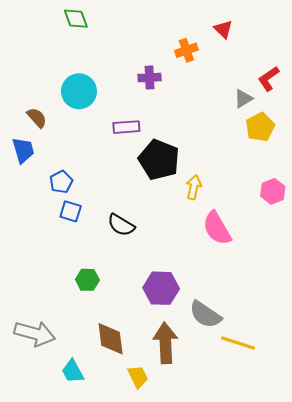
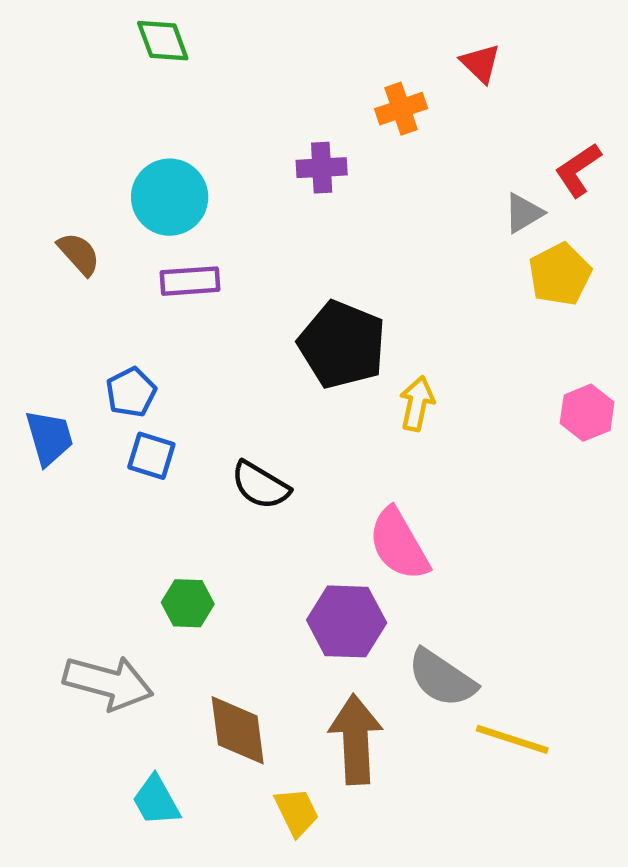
purple rectangle: (126, 127) -> (190, 281), moved
blue trapezoid: (23, 150) -> (49, 438), moved
pink semicircle: (217, 228) -> (399, 544), moved
gray arrow: (35, 334) -> (108, 683), moved

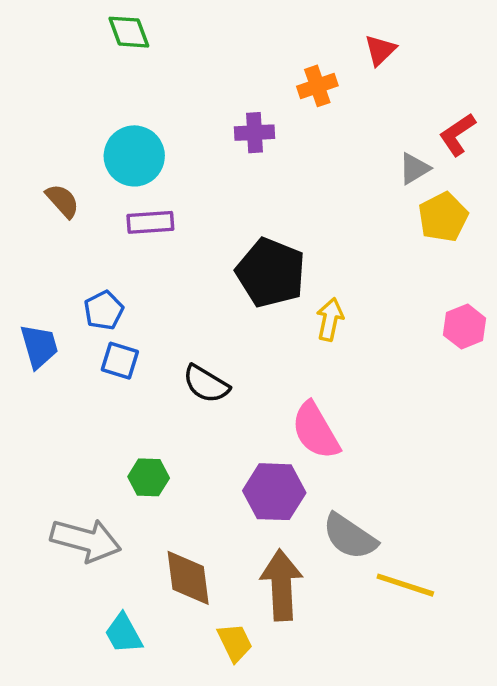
red triangle: (480, 63) -> (380, 50), turned 32

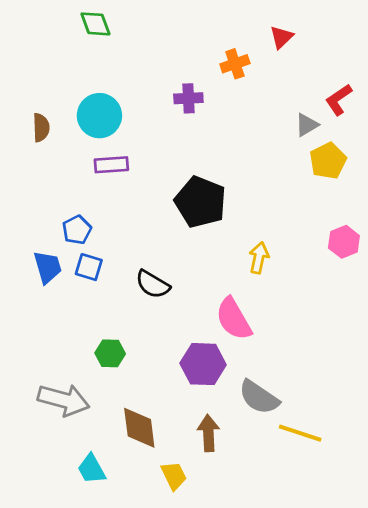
brown semicircle: (62, 201) -> (41, 128), moved, turned 40
yellow arrow: (330, 319) -> (259, 258), moved
blue trapezoid: (39, 346) -> (48, 267), moved
brown arrow: (281, 585) -> (208, 433), size x0.7

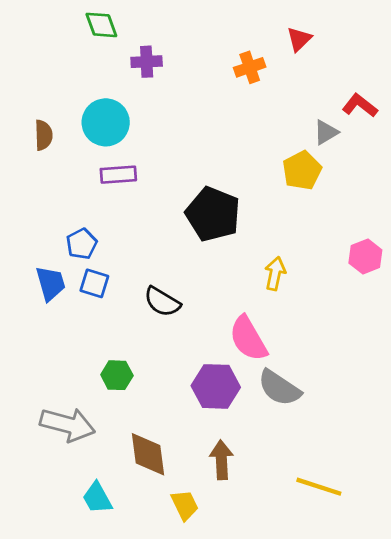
purple cross: (188, 98) -> (147, 62), moved
red L-shape: (339, 100) -> (360, 105), turned 72
yellow pentagon: (328, 161) -> (302, 170), moved
gray semicircle: (259, 397) -> (279, 388), moved
yellow line: (300, 433) -> (319, 487), moved

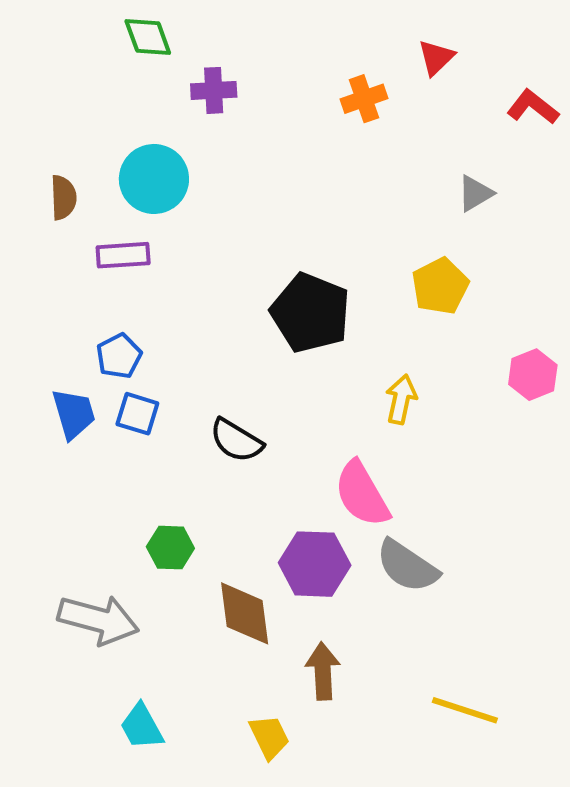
red L-shape: (360, 105) -> (533, 107), moved
yellow pentagon: (302, 170) -> (440, 286), moved
purple rectangle: (118, 175) -> (123, 255), moved
brown diamond: (148, 454) -> (245, 613), moved

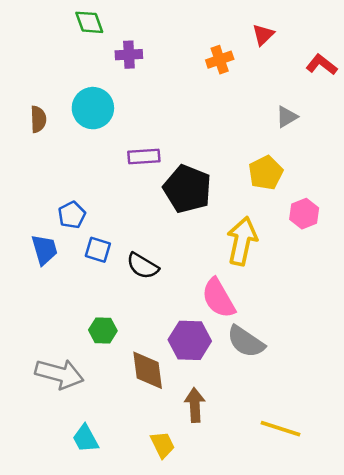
purple rectangle: (123, 255) -> (144, 157), moved
pink hexagon: (533, 375) -> (304, 214), moved
yellow arrow: (401, 399) -> (242, 241), size x1.6
blue square: (137, 414) -> (98, 250), moved

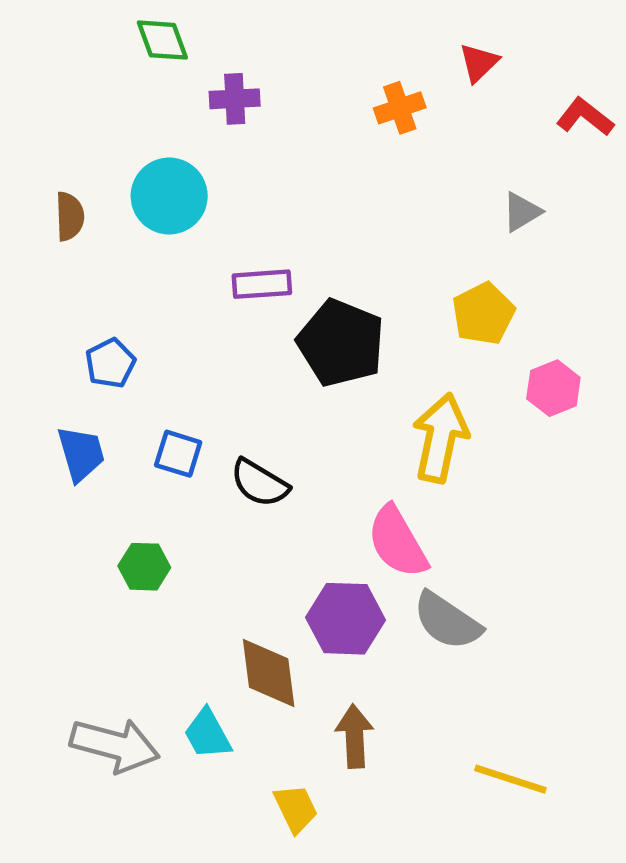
blue pentagon: (72, 215) -> (110, 363), moved
green hexagon: (103, 330) -> (144, 567), moved
gray arrow: (59, 374) -> (115, 745), moved
cyan trapezoid: (85, 439) -> (208, 734), moved

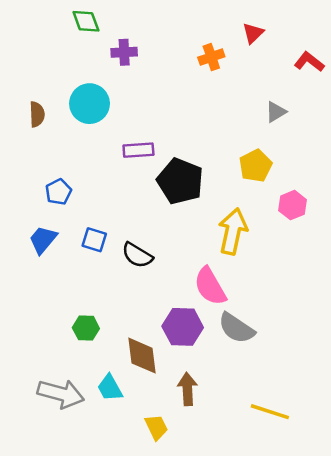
blue trapezoid: (81, 454) -> (43, 240), turned -124
green hexagon: (144, 567) -> (86, 328), moved

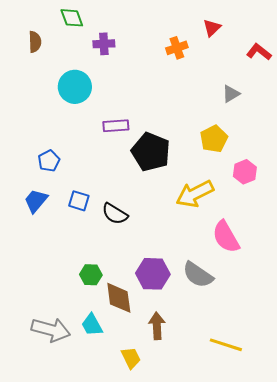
brown semicircle: (37, 114) -> (35, 42), moved
yellow arrow: (233, 231) -> (195, 194), turned -129
pink semicircle: (210, 286) -> (226, 237), moved
green hexagon: (86, 328) -> (91, 275), moved

